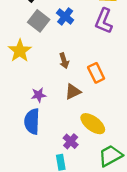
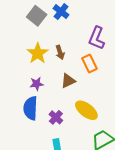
purple L-shape: (104, 21) -> (97, 38), moved
yellow star: (20, 51) -> (38, 53), moved
purple cross: (71, 141) -> (56, 117), moved

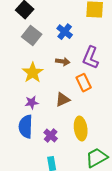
blue cross: (61, 12) -> (65, 32), moved
brown arrow: (60, 52) -> (63, 62), moved, turned -64
yellow ellipse: (86, 110) -> (81, 129), turned 45

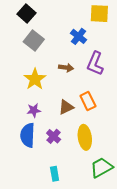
blue cross: (65, 32) -> (79, 36), moved
orange rectangle: (84, 83) -> (88, 101), moved
purple cross: (51, 136) -> (54, 136), moved

